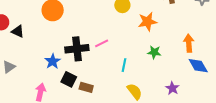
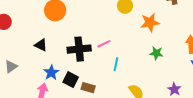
black triangle: (18, 31) -> (41, 45), moved
blue star: (53, 61) -> (51, 73), moved
cyan line: (124, 65) -> (116, 64), moved

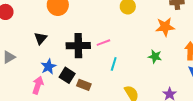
orange star: (150, 22) -> (165, 27), moved
black triangle: (41, 45) -> (41, 38), turned 40

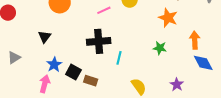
orange star: (165, 27) -> (168, 18), turned 30
pink line: (103, 43) -> (104, 10), moved
black cross: (78, 46) -> (99, 41), moved

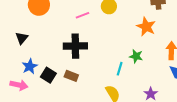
cyan line: (119, 58) -> (120, 69), moved
brown rectangle: (91, 81) -> (71, 76), moved
pink arrow: (45, 84) -> (19, 85), turned 84

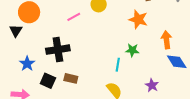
black triangle: (22, 38) -> (16, 31), moved
black cross: (75, 46) -> (58, 50), moved
blue star: (30, 66) -> (27, 64), moved

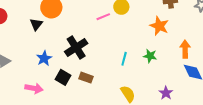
pink line: (74, 17) -> (103, 17), moved
black cross: (58, 50) -> (76, 47), turned -30
cyan line: (118, 65) -> (124, 59), moved

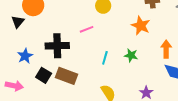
pink line: (103, 17) -> (87, 29), moved
black cross: (76, 47) -> (57, 46), turned 30
brown rectangle: (86, 78) -> (67, 76), size x1.5

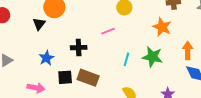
black cross: (57, 46) -> (79, 48), size x0.7
green star: (131, 55) -> (152, 57), size x1.5
black square: (44, 75) -> (65, 77), turned -35

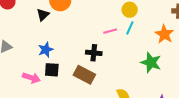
black cross: (79, 48) -> (94, 53), moved
cyan line: (126, 59) -> (130, 28), moved
black square: (65, 77) -> (52, 70), moved

